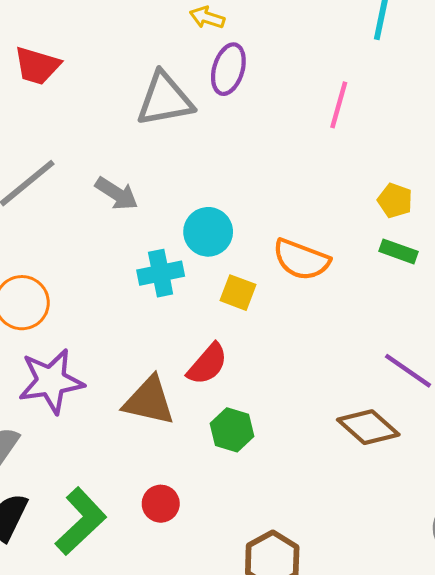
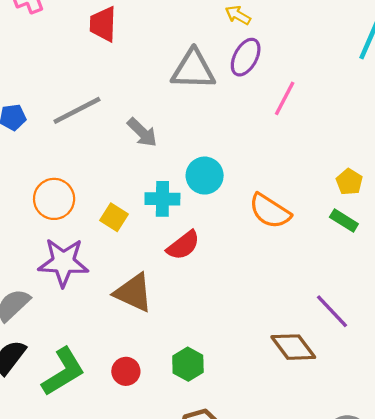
red trapezoid: (37, 66) -> (103, 24), turned 63
pink line: (339, 105) -> (285, 98), moved
yellow square: (238, 293) -> (114, 217), moved
red semicircle: (207, 364) -> (183, 245), moved
green hexagon: (232, 430) -> (188, 364), moved

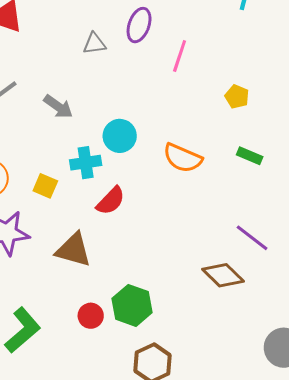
gray triangle: (193, 70) -> (94, 44), size x0.6
yellow pentagon: (349, 182) -> (237, 97), moved
green hexagon: (188, 364) -> (132, 305), size x1.4
red circle: (126, 371) -> (91, 316), moved

